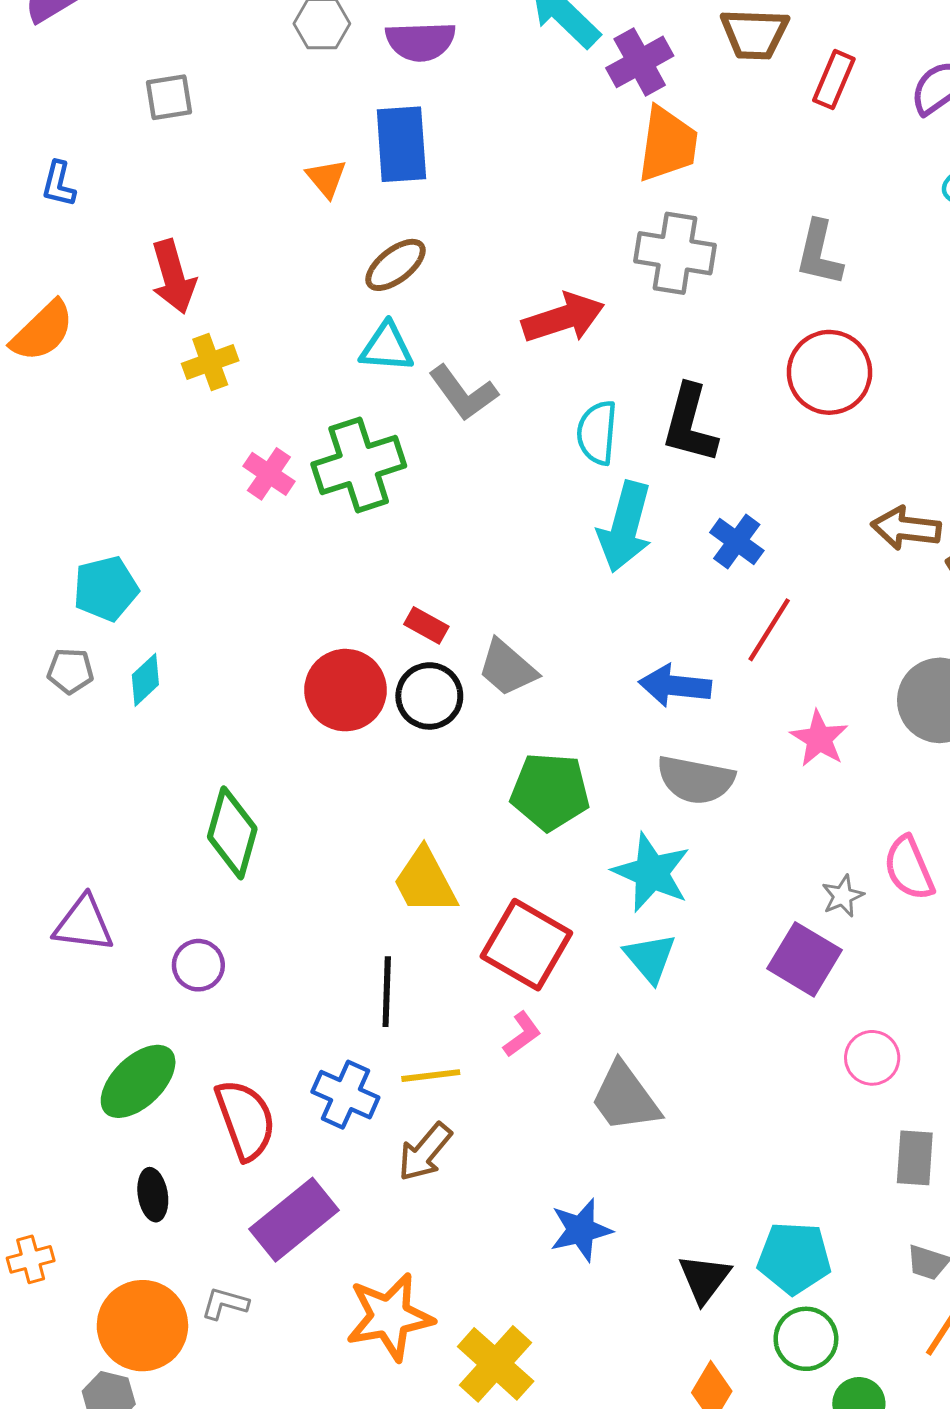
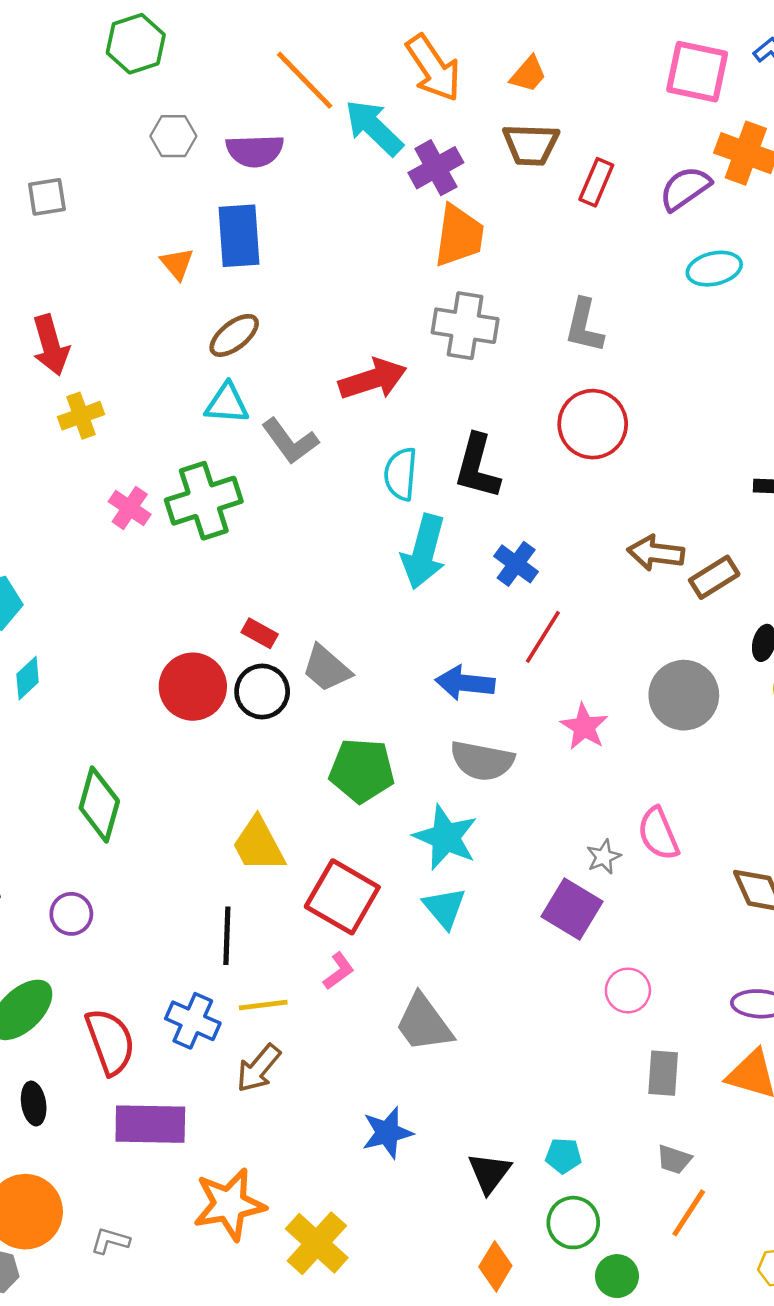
purple rectangle: (294, 1220) -> (150, 1124), turned 40
cyan pentagon: (794, 1258) -> (563, 1156), size x0.6
gray L-shape: (225, 1304) -> (110, 1241), moved

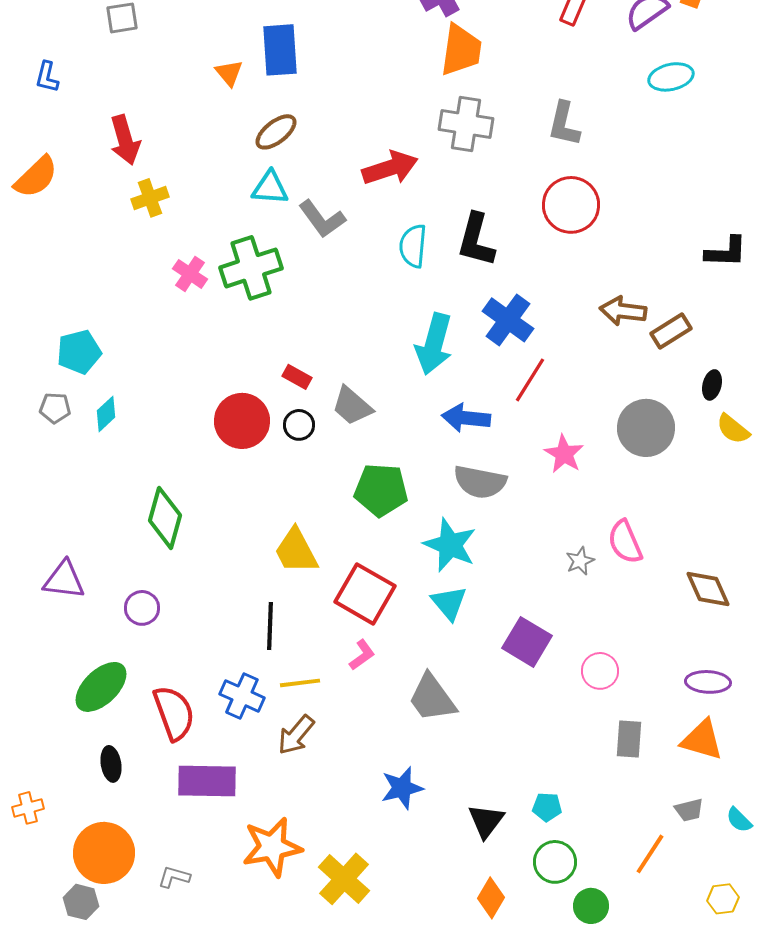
cyan arrow: (424, 552) -> (434, 344), moved
blue cross: (516, 564) -> (508, 320), size x1.4
black circle: (262, 692) -> (299, 425), size x0.7
purple square: (572, 909) -> (527, 642), moved
gray trapezoid: (674, 1159) -> (689, 810), moved, turned -32

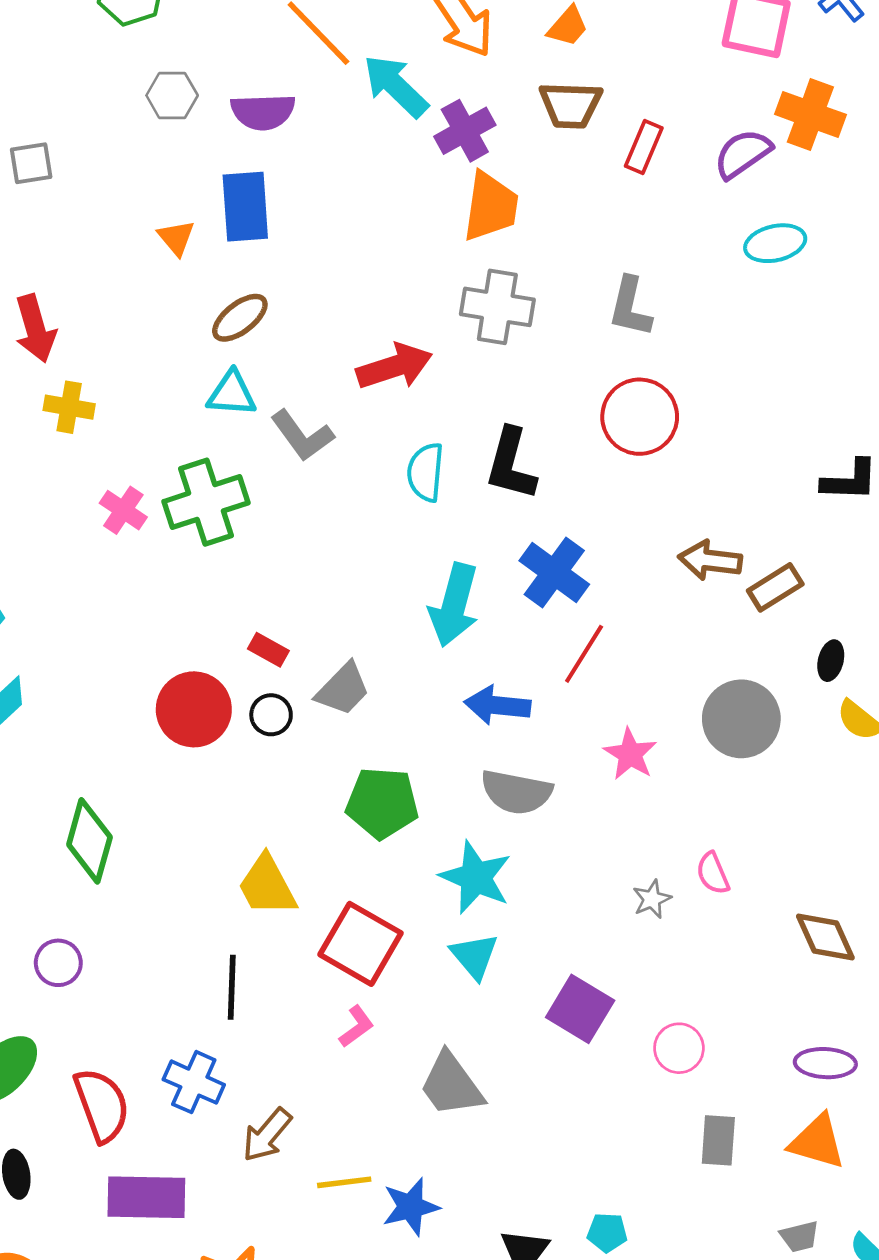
yellow cross: (150, 198) -> (69, 407), turned 30
gray trapezoid: (352, 406) -> (343, 689), turned -87
pink semicircle: (625, 542) -> (713, 873), size x0.7
yellow line: (300, 683) -> (344, 1182), moved

